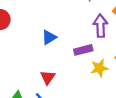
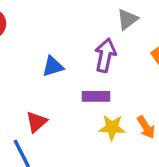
purple arrow: (100, 26) -> (105, 55), moved

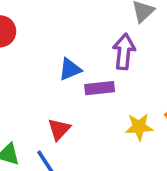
purple rectangle: (96, 96) -> (100, 88), moved

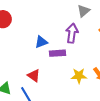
red triangle: (59, 129) -> (34, 76), turned -40

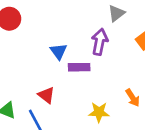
blue triangle: (41, 42) -> (58, 51), turned -48
yellow star: (79, 76) -> (99, 112), moved

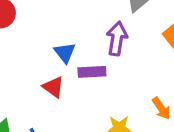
red triangle: (46, 95) -> (53, 87), moved

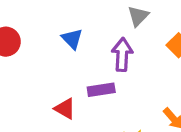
blue triangle: (65, 53) -> (72, 39), moved

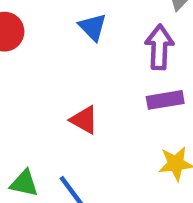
purple rectangle: (101, 90) -> (165, 100), moved

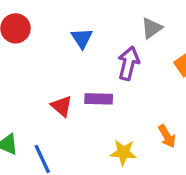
purple rectangle: (165, 100) -> (99, 99), moved

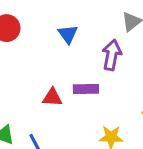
red triangle: (62, 106) -> (52, 97), turned -35

